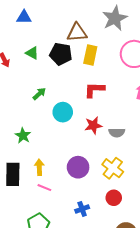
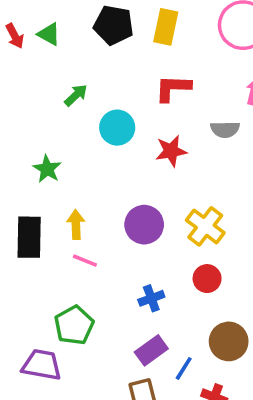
green triangle: (32, 53) -> (49, 34), moved
gray semicircle: (117, 133) -> (225, 129), moved

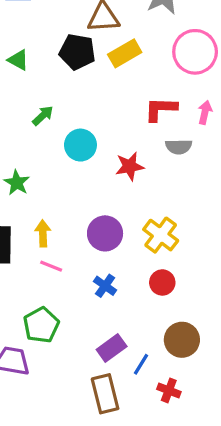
yellow rectangle: (166, 27) -> (125, 53), turned 48
red L-shape: (173, 88) -> (161, 109), moved
blue cross: (151, 298) -> (105, 286), moved, turned -35

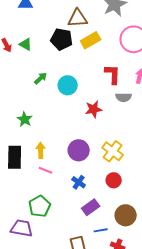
red L-shape: (161, 109) -> (113, 74), turned 90
cyan circle: (80, 145) -> (68, 85), moved
purple rectangle: (112, 348) -> (91, 207), moved
blue line: (141, 364) -> (101, 230), turned 48

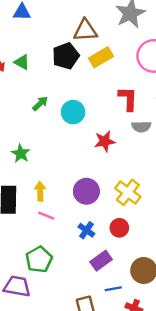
black pentagon: (62, 39) -> (66, 56), turned -30
red circle: (114, 180) -> (119, 228), moved

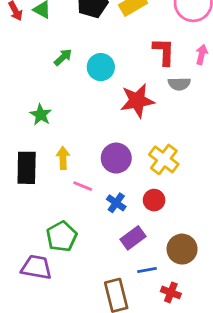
red star: (105, 141) -> (137, 101), size x1.4
pink line: (46, 216) -> (83, 186), moved

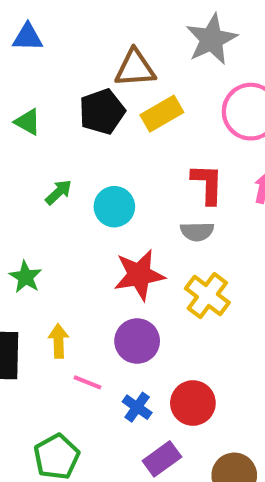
gray semicircle: (179, 84) -> (197, 231), moved
red star: (137, 101) -> (139, 275), moved
yellow cross: (164, 159) -> (207, 296), moved
red circle: (154, 200) -> (193, 403), size x1.4

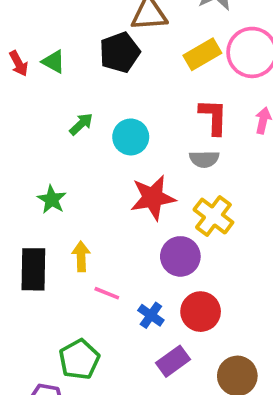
yellow rectangle: (162, 114) -> (202, 54), moved
purple circle: (137, 341) -> (180, 256), moved

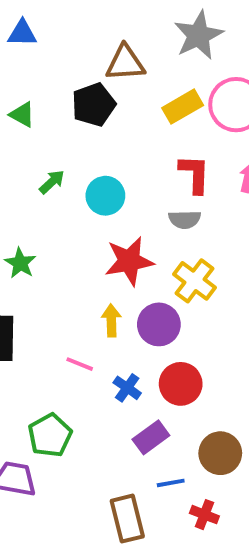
yellow arrow: (81, 256) -> (111, 320), moved

